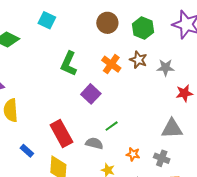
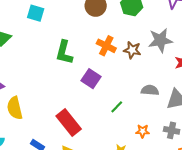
brown star: (138, 60) -> (132, 50), moved
gray star: (166, 68) -> (160, 40), size x1.4
gray semicircle: (94, 143) -> (150, 90), moved

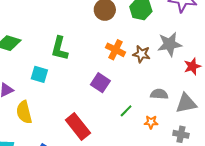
cyan square: (36, 13) -> (39, 74), moved
green L-shape: (64, 52) -> (60, 48), moved
orange star: (143, 131) -> (151, 122), moved

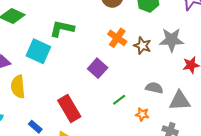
green L-shape: (60, 48) -> (62, 29), turned 80
cyan square: (39, 74) -> (38, 51), size x1.4

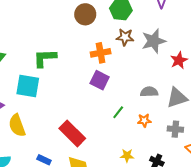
orange cross: (117, 38) -> (101, 53), turned -30
brown star: (142, 46) -> (125, 37), moved
purple square: (98, 68) -> (100, 80), moved

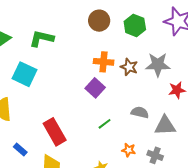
brown star: (125, 37) -> (129, 67), moved
green L-shape: (45, 58) -> (41, 38), moved
orange star: (144, 120) -> (129, 150), moved

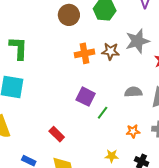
green L-shape: (41, 38) -> (18, 48), turned 95
purple square: (95, 88) -> (86, 97), moved
red rectangle: (55, 132) -> (57, 134), size x0.6

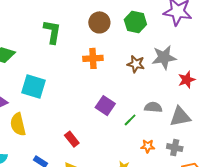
green L-shape: (18, 48) -> (52, 32), moved
orange cross: (85, 53) -> (93, 58), moved
green line: (103, 113) -> (130, 120), moved

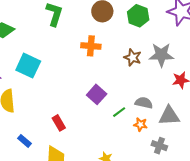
orange star: (148, 146) -> (140, 124), moved

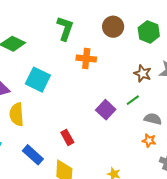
orange cross: (91, 46) -> (86, 59), moved
green line: (119, 112) -> (133, 100), moved
blue rectangle: (25, 141) -> (33, 155), size x1.5

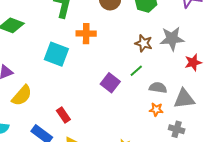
cyan square: (38, 80) -> (56, 54), moved
yellow semicircle: (17, 114) -> (22, 95), turned -130
red rectangle: (67, 137) -> (63, 115), moved

